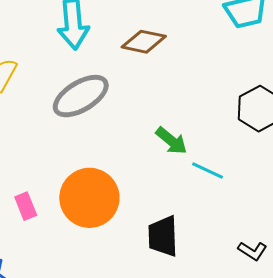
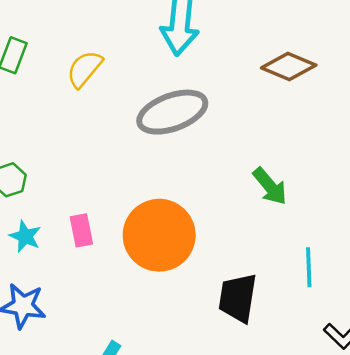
brown diamond: (144, 42) -> (289, 66), moved
cyan line: (208, 170) -> (309, 267), moved, turned 52

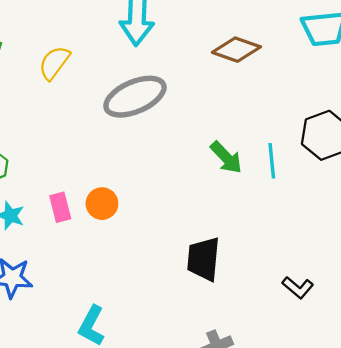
orange circle: (159, 235) -> (102, 204), moved, size x0.5
cyan line: (309, 267) -> (272, 161), moved

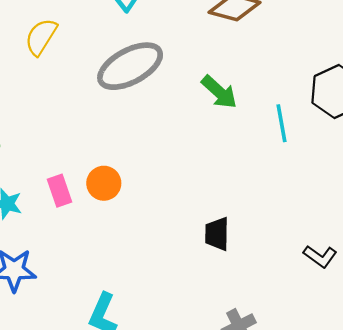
green arrow: (226, 158) -> (219, 92), moved
black trapezoid: (204, 259) -> (217, 234), size x0.7

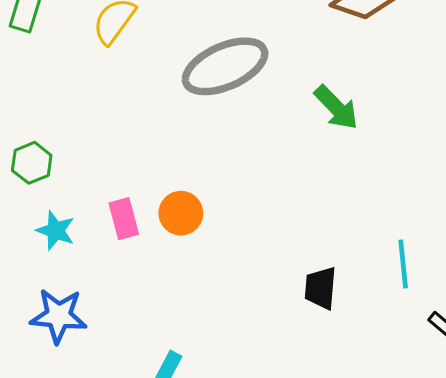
cyan line: (282, 123) -> (403, 264), moved

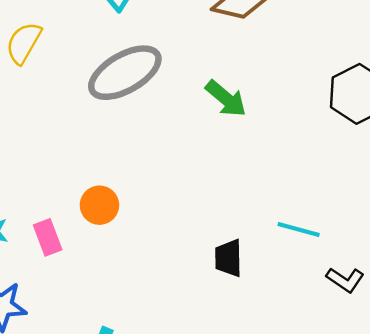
pink rectangle: (124, 219) -> (48, 237), moved
cyan line: (403, 264) -> (299, 229), turned -63

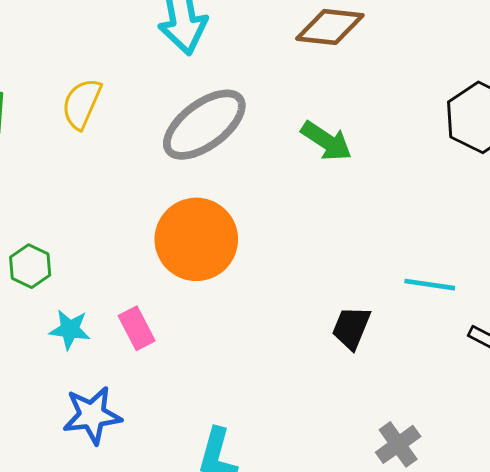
orange circle: (99, 205) -> (196, 239), moved, size x1.8
black trapezoid: (228, 258) -> (351, 328), turned 30

